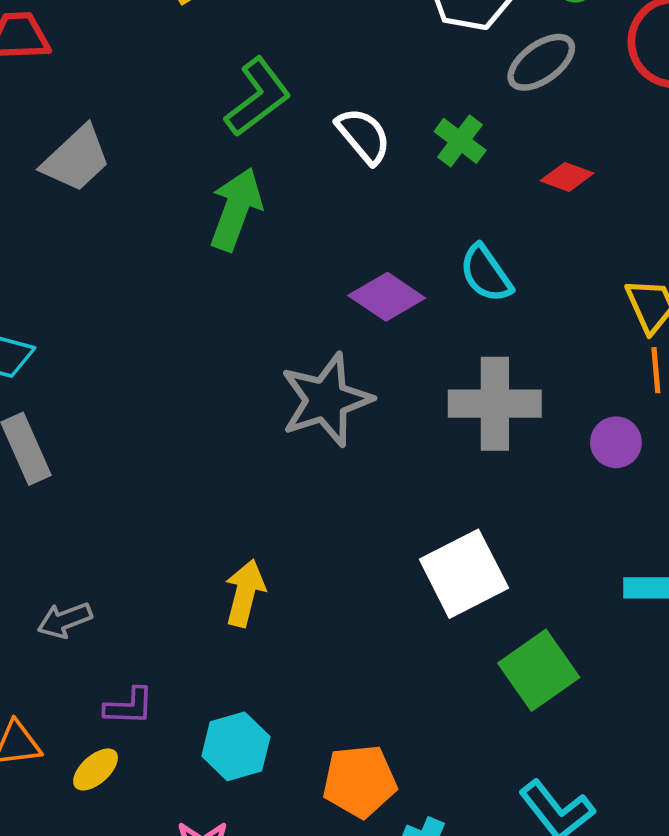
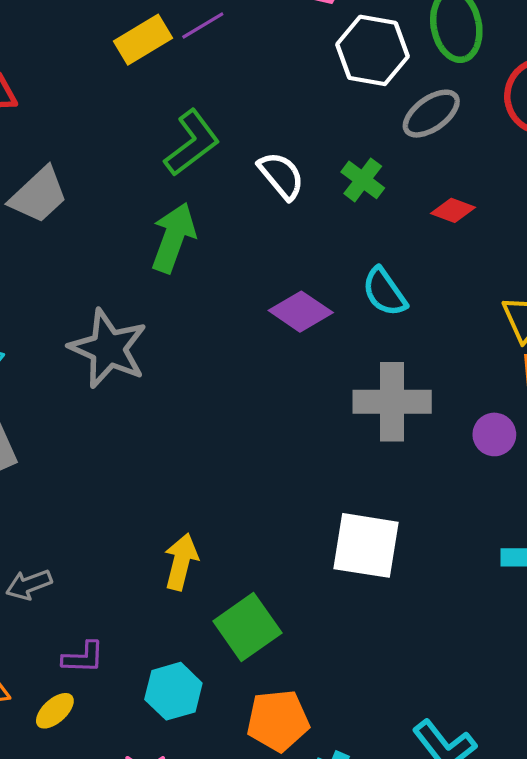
gray star: (326, 400) -> (108, 349), moved, turned -30
white square: (464, 574) -> (366, 545), turned 36
green square: (539, 670) -> (247, 627), moved

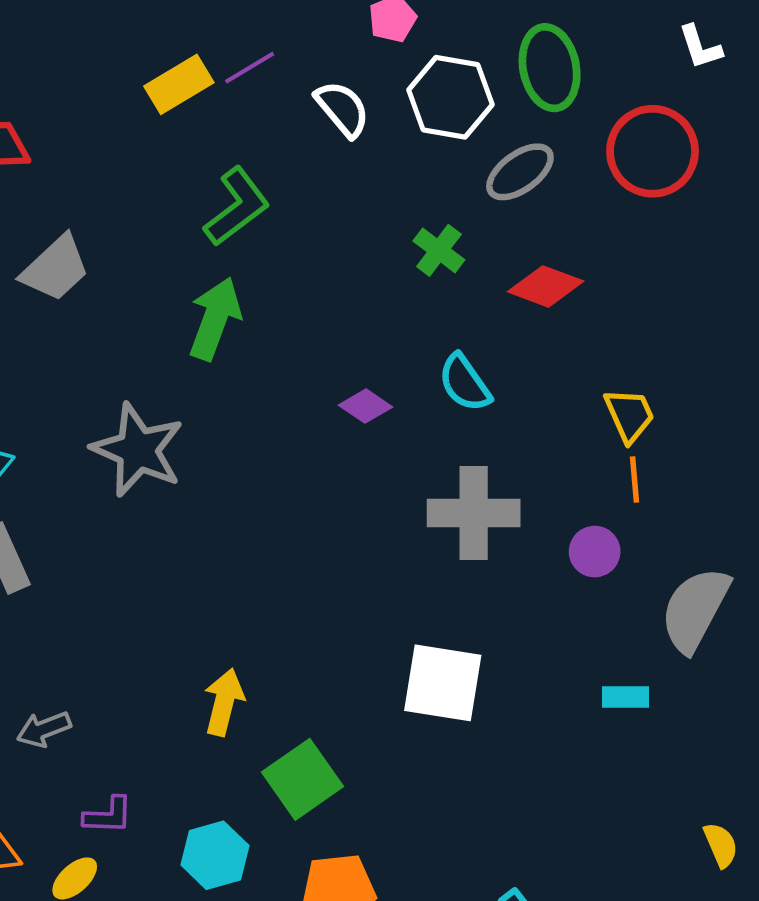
white semicircle: (281, 176) -> (342, 109), moved
red diamond: (453, 210) -> (546, 286), size x1.4
purple diamond: (301, 312) -> (366, 406), size x0.7

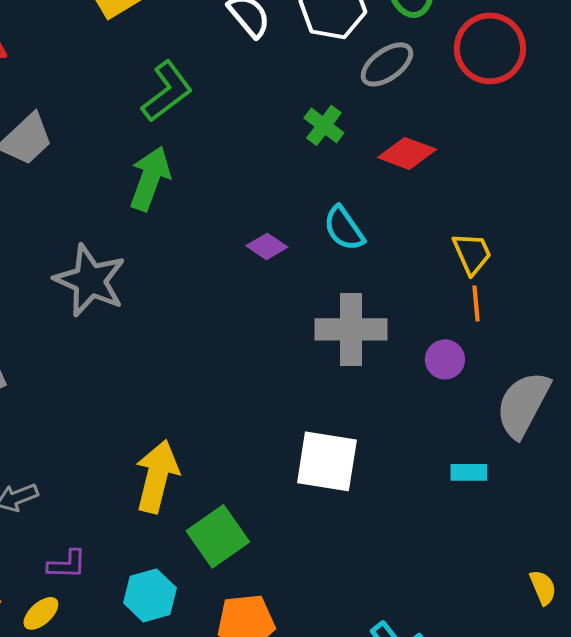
yellow arrow: (224, 702) -> (157, 476), size x1.4

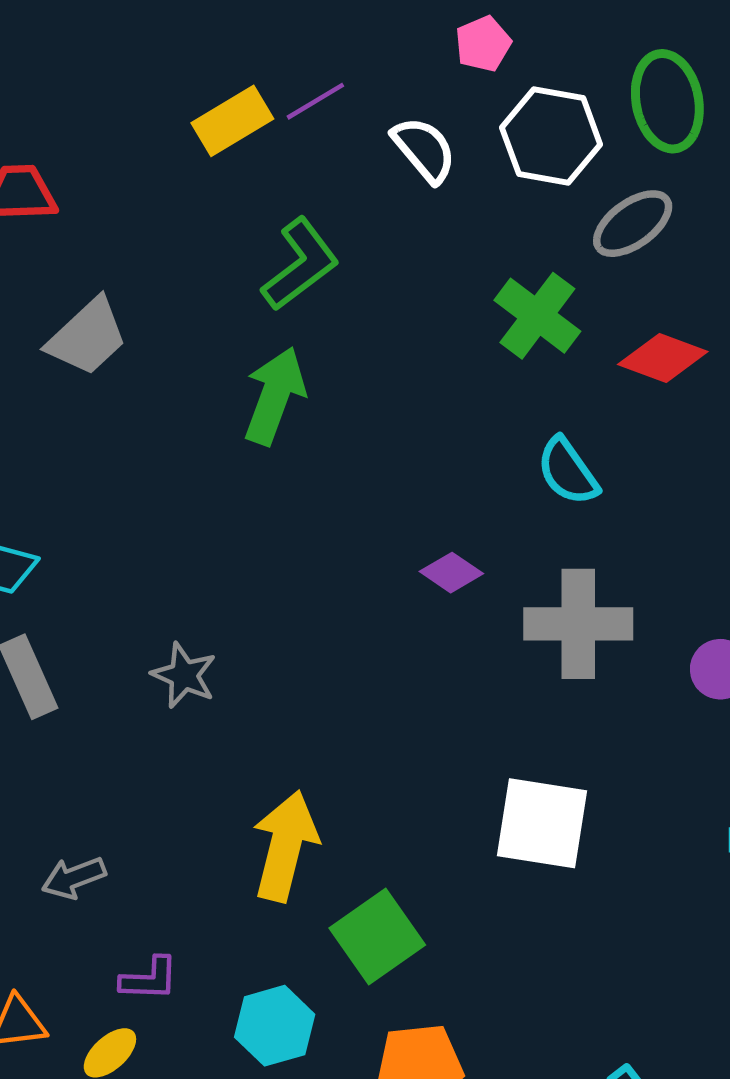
green cross: (324, 125) -> (537, 316), size x1.4
purple diamond: (267, 246) -> (451, 573), moved
gray star: (90, 280) -> (184, 675), moved, size x0.6

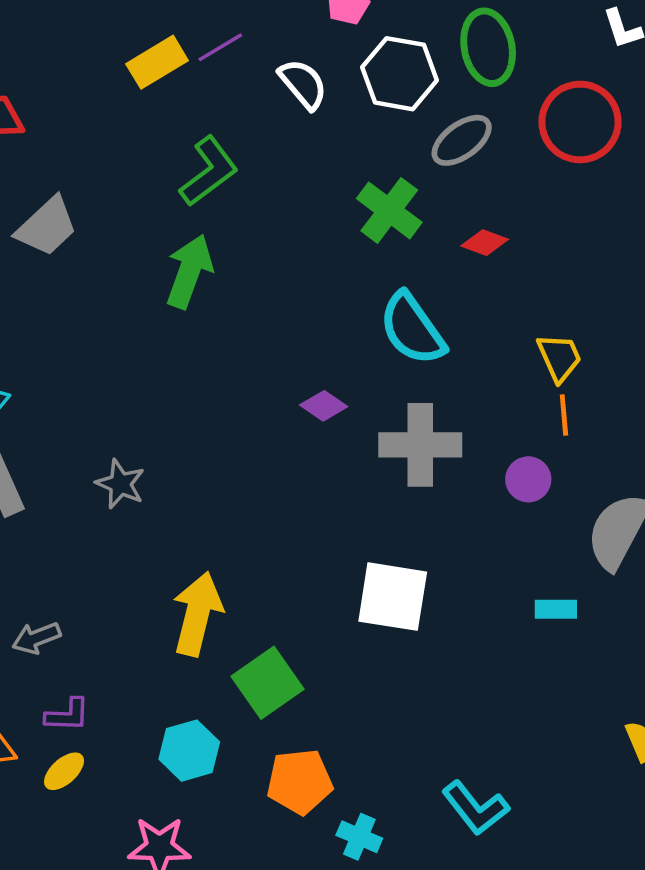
red diamond: (663, 358) -> (485, 243), size x0.7
cyan semicircle: (568, 471) -> (412, 329), size x1.4
purple L-shape: (149, 979) -> (67, 715), moved

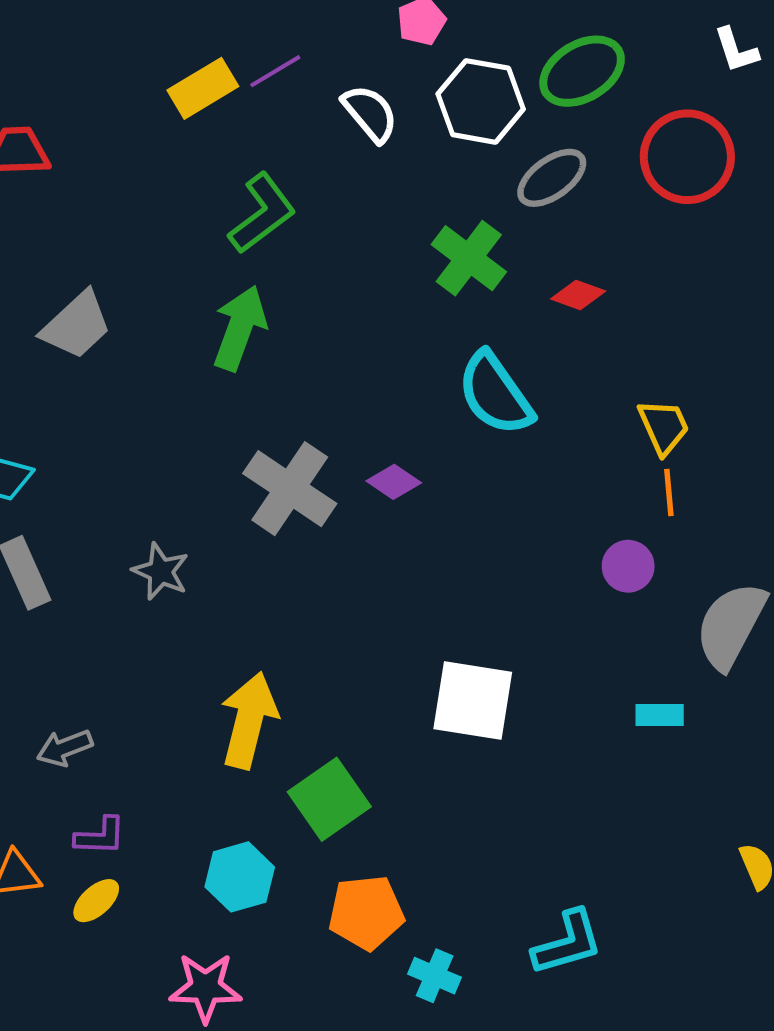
green ellipse: (488, 47) -> (582, 71), turned 70
gray trapezoid: (47, 227) -> (76, 325), moved
gray cross: (420, 445) -> (290, 489), moved, turned 34
cyan L-shape: (475, 808) -> (568, 943), turned -68

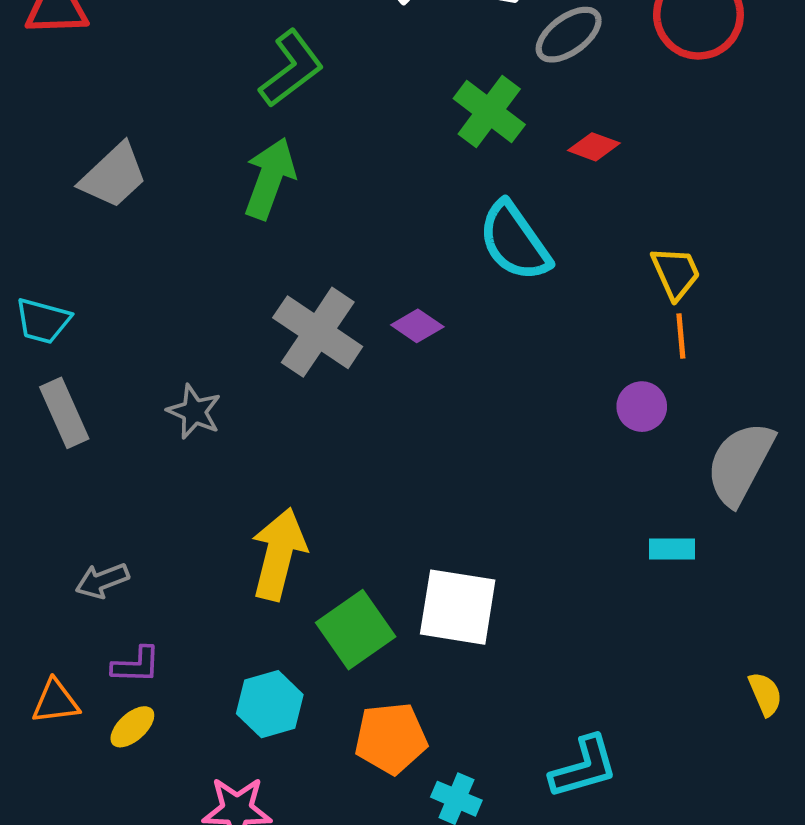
white square: (473, 701) -> (458, 607), moved

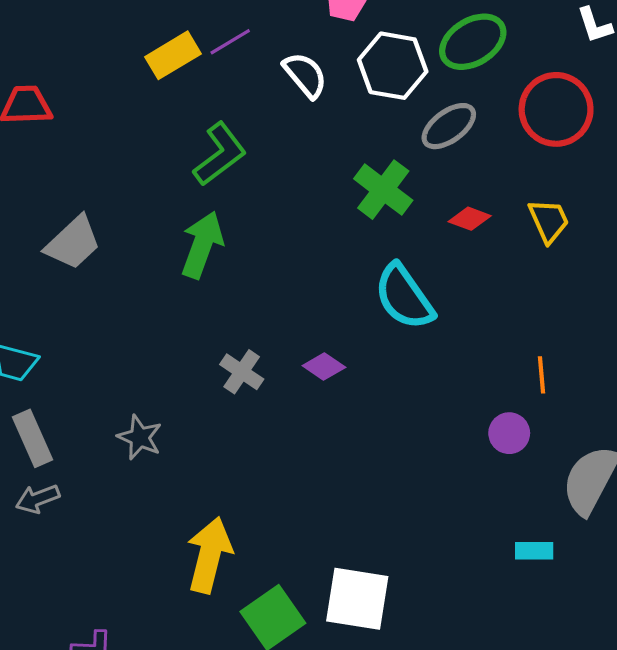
yellow trapezoid: (676, 273) -> (549, 221), moved
gray cross: (318, 332) -> (242, 372), size x0.6
gray arrow: (102, 581) -> (38, 499), moved

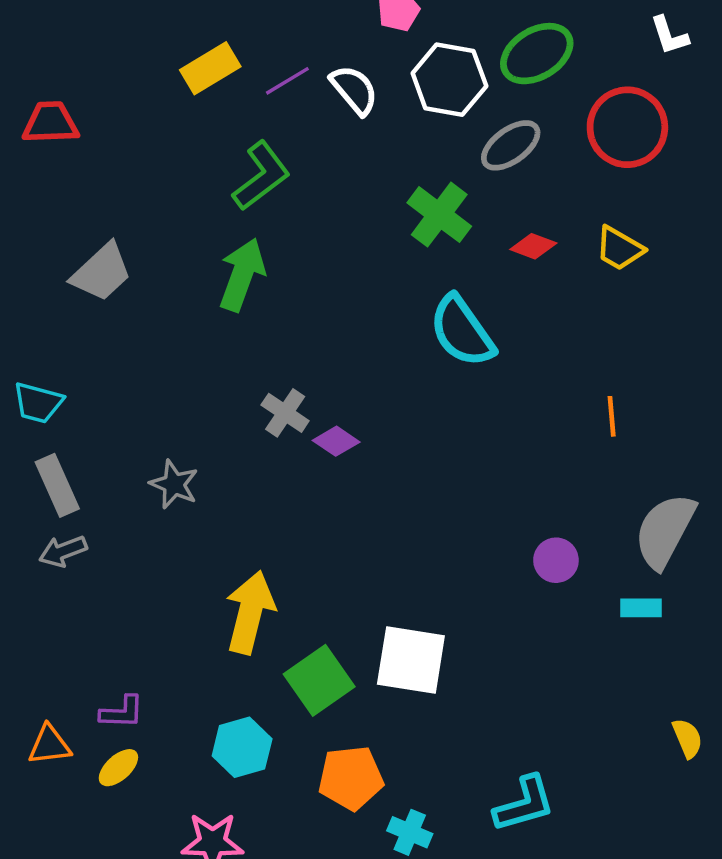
purple line: (230, 42) -> (287, 81), moved
yellow trapezoid: (549, 221) -> (619, 249), turned 144
purple diamond: (324, 367) -> (336, 441), moved
purple circle: (509, 433) -> (556, 560), moved
cyan rectangle: (534, 551) -> (641, 608), moved

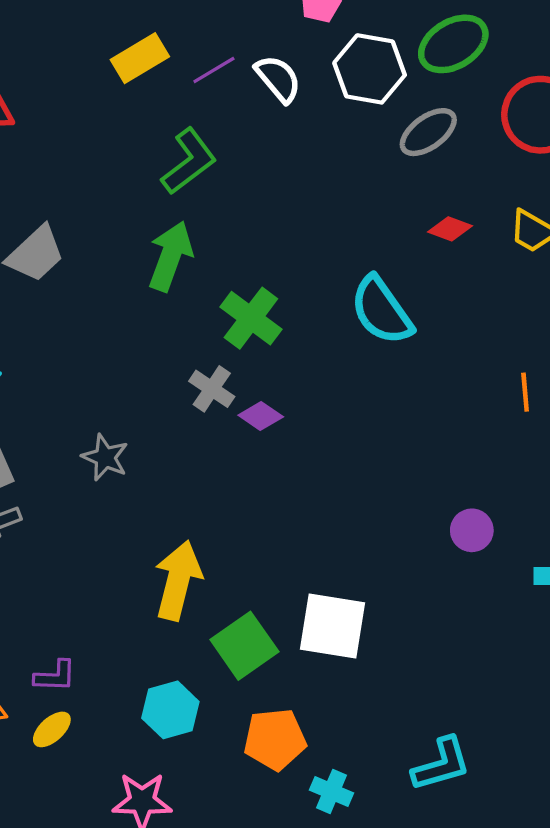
green cross: (439, 215) -> (251, 318), moved

